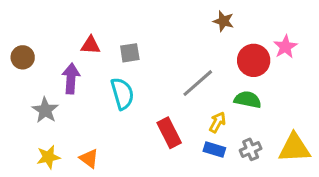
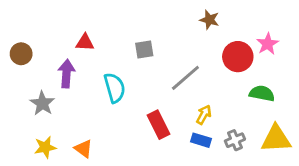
gray square: (130, 53) -> (144, 50), moved
green semicircle: (248, 100) -> (262, 93), moved

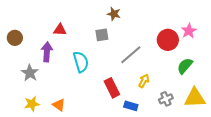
brown star: (209, 20) -> (114, 14), moved
green semicircle: (262, 93) -> (185, 66), turned -60
blue rectangle: (201, 140) -> (131, 106), moved

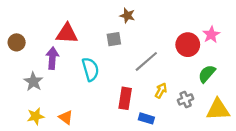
red triangle: (60, 30) -> (67, 33), size x1.5
red rectangle: (112, 88) -> (125, 98), turned 36
gray cross: (166, 99) -> (186, 99), moved

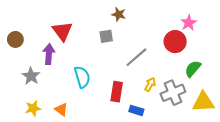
red triangle: (67, 33) -> (62, 31), turned 50
pink star: (211, 35) -> (189, 23), moved
cyan semicircle: (90, 69) -> (82, 77), moved
gray cross: (186, 99) -> (173, 93), size x1.6

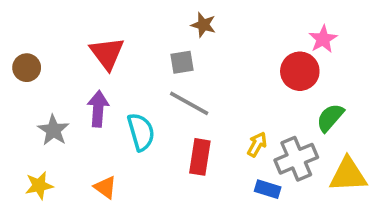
purple arrow: (49, 54) -> (98, 109), moved
gray line: (136, 57) -> (189, 103), moved, turned 70
yellow star: (33, 108) -> (39, 185), moved
blue rectangle: (136, 110) -> (268, 189), moved

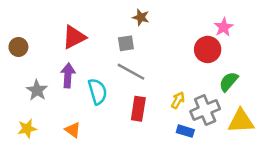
red triangle: (107, 53) -> (74, 37), turned 40

